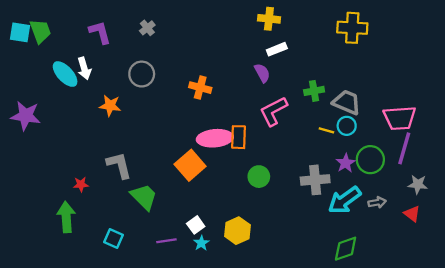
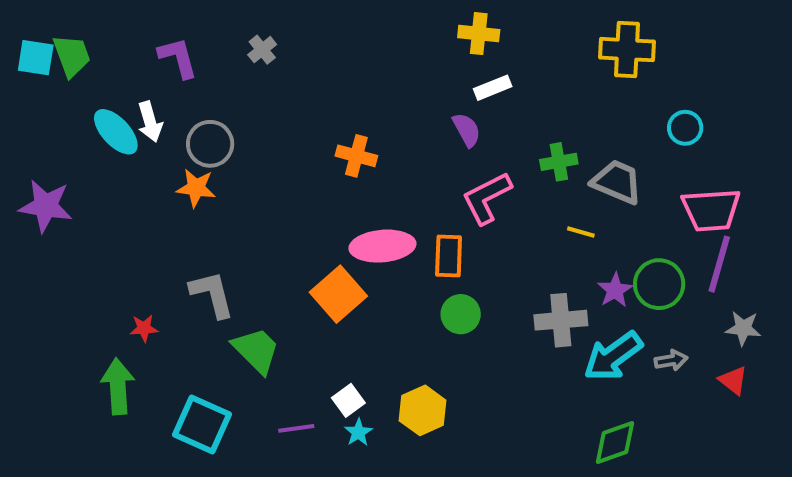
gray circle: (142, 74) -> (210, 144), moved
cyan circle: (347, 126) -> (685, 128), moved
orange rectangle: (239, 137) -> (449, 256), moved
cyan square: (113, 238) -> (202, 424), size x1.6

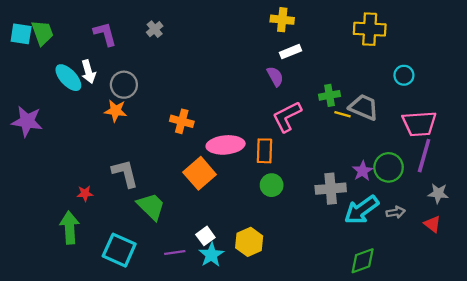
orange cross: (356, 156) -> (182, 121), moved
yellow line: (581, 232) -> (342, 114), moved
cyan star: (358, 432) -> (211, 255), size x1.5

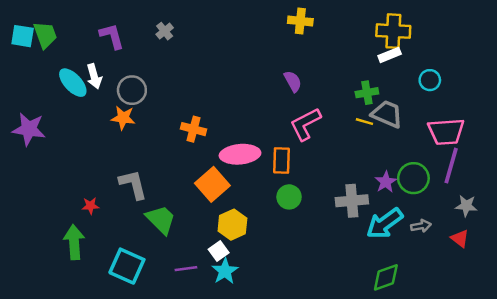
white rectangle: (291, 52) -> (390, 55), moved
green cross: (329, 95) -> (367, 93), moved
yellow hexagon: (249, 242) -> (232, 225), moved

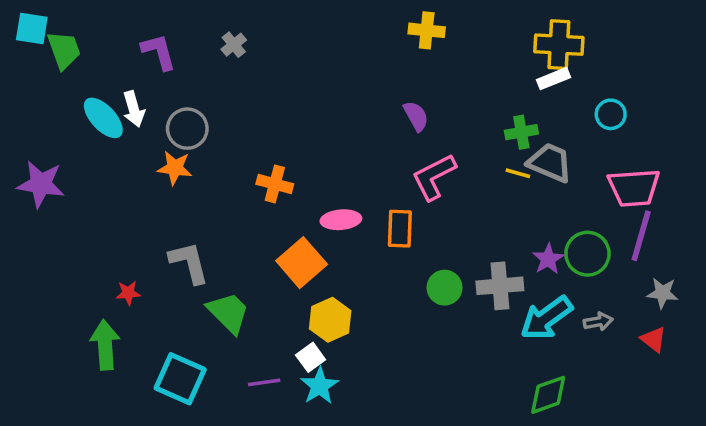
cyan square: (23, 36) -> (32, 29), moved
pink ellipse: (240, 154) -> (341, 220), size x0.7
green circle: (289, 197) -> (445, 288), moved

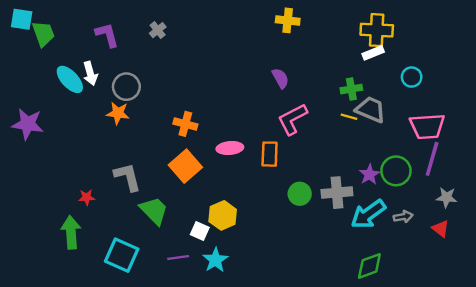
orange square: (302, 263) -> (185, 166), moved
white square: (311, 357) -> (200, 231), moved, turned -30

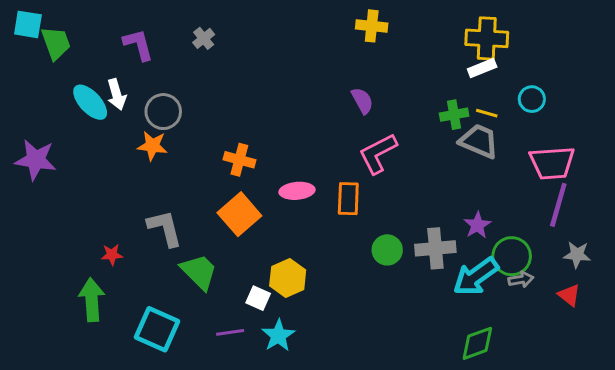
yellow line: (349, 117) -> (487, 113), moved
green circle: (396, 171) -> (512, 256), moved

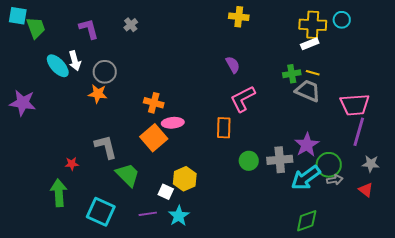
cyan circle: (532, 99) -> (342, 20), moved
pink ellipse: (297, 191) -> (173, 123), moved
purple star: (477, 225) -> (307, 145), size x1.4

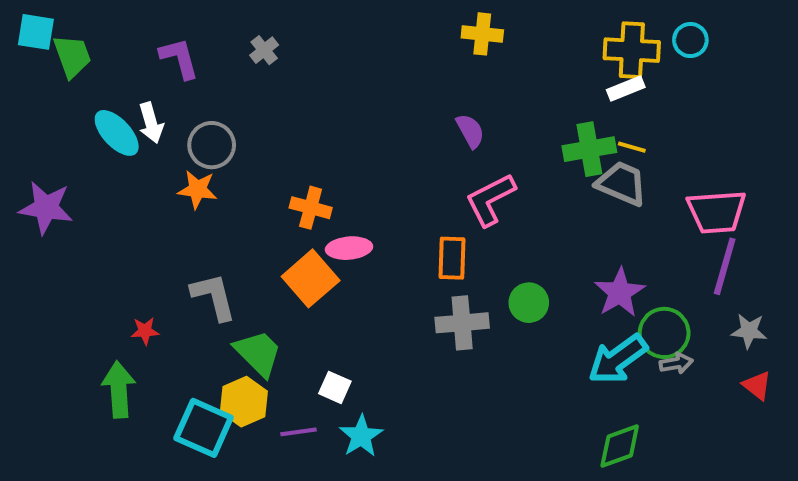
green cross: (292, 74) -> (589, 149), size x1.4
gray cross: (280, 160) -> (462, 323), moved
green circle: (249, 161) -> (529, 303), moved
yellow hexagon: (185, 179) -> (244, 402), moved
red triangle: (366, 190) -> (757, 385), moved

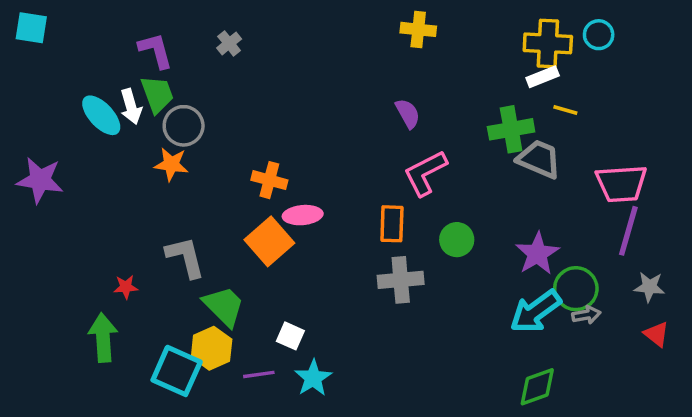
green trapezoid: (72, 56) -> (157, 94), moved
yellow line: (632, 147) -> (565, 110), moved
green circle: (529, 303) -> (457, 240), moved

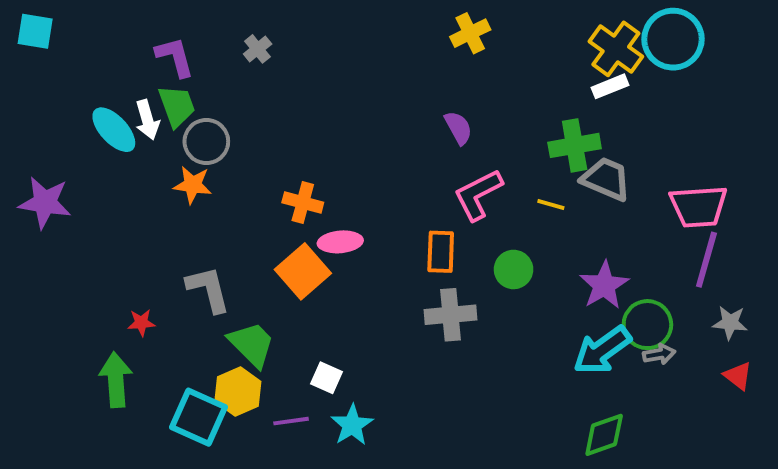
yellow cross: (418, 29) -> (470, 33), turned -32
cyan circle: (599, 35) -> (673, 39), size x1.8
yellow cross: (548, 43) -> (616, 49), turned 33
yellow line: (565, 110) -> (551, 204), moved

